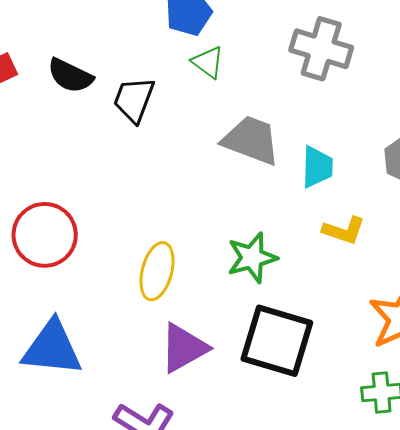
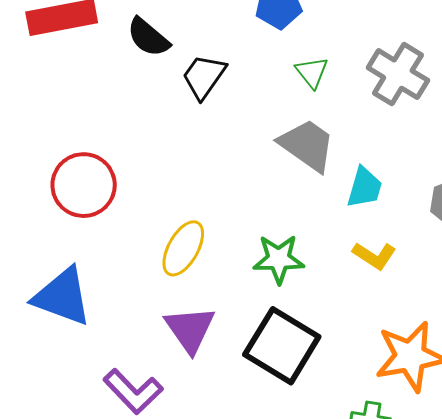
green triangle: (208, 62) -> (312, 72), moved
purple triangle: (184, 348) -> (190, 329), turned -50

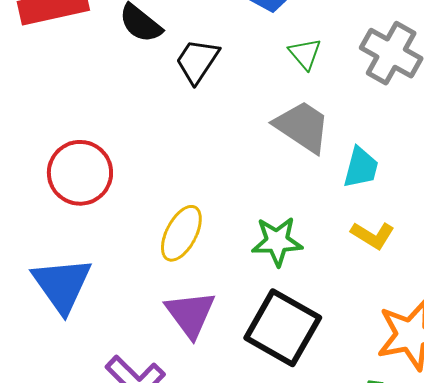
blue triangle: (62, 297) -> (62, 285), turned 36

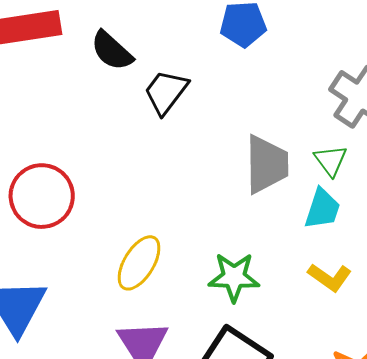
green triangle: (305, 54) -> (331, 160), moved
gray trapezoid: (302, 127) -> (267, 164), turned 52

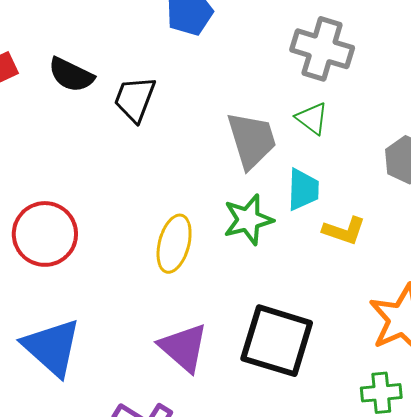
cyan trapezoid: (322, 209) -> (303, 190), moved
yellow ellipse: (139, 263) -> (174, 244), moved
green star: (234, 277) -> (248, 220), moved

